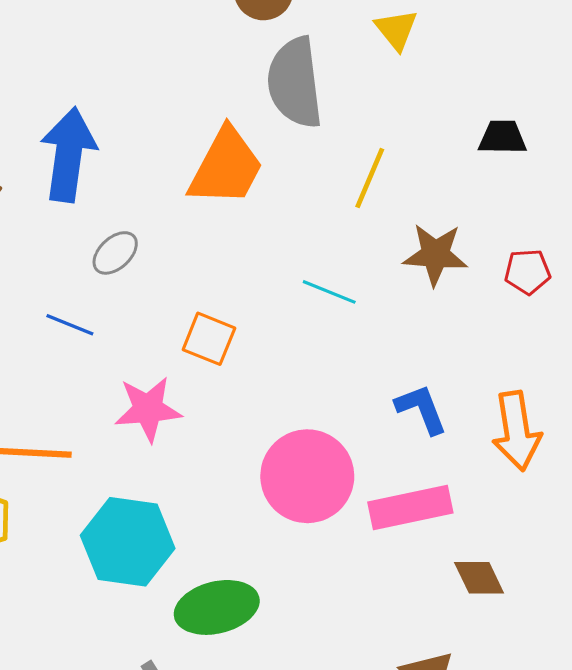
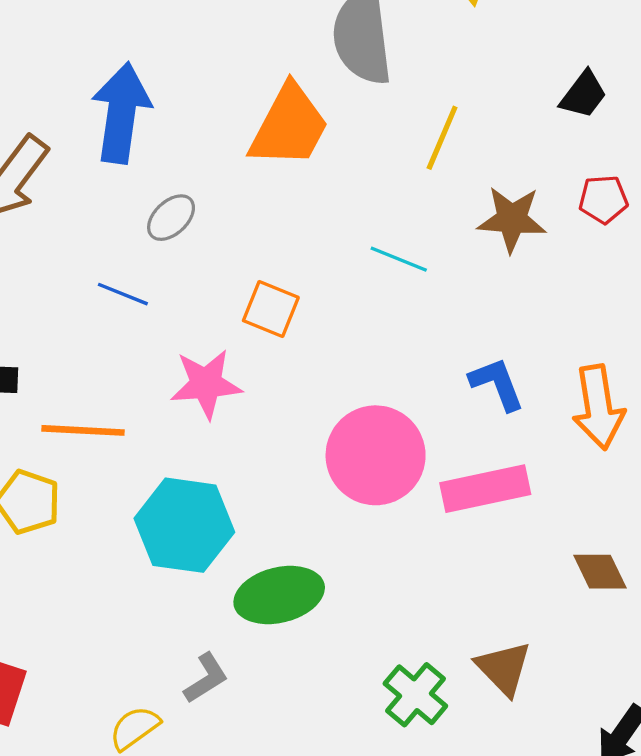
black trapezoid: (502, 137) -> (583, 95), turned 126
red pentagon: (527, 272) -> (603, 199), moved
brown diamond: (479, 578) -> (600, 572), moved

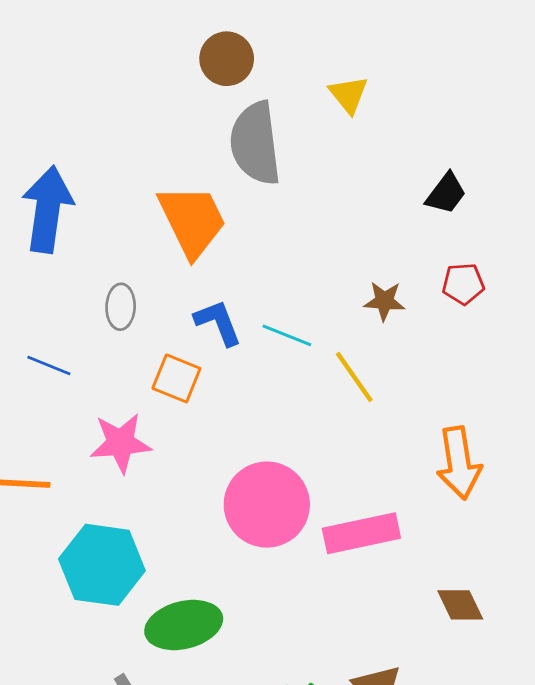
orange trapezoid: (289, 126) -> (192, 221), turned -54
yellow line: (442, 138) -> (354, 377), moved, turned -58
gray ellipse: (171, 218) -> (121, 307), moved, turned -45
brown star: (512, 219) -> (384, 301), size x0.7
blue L-shape: (497, 384) -> (218, 323), moved

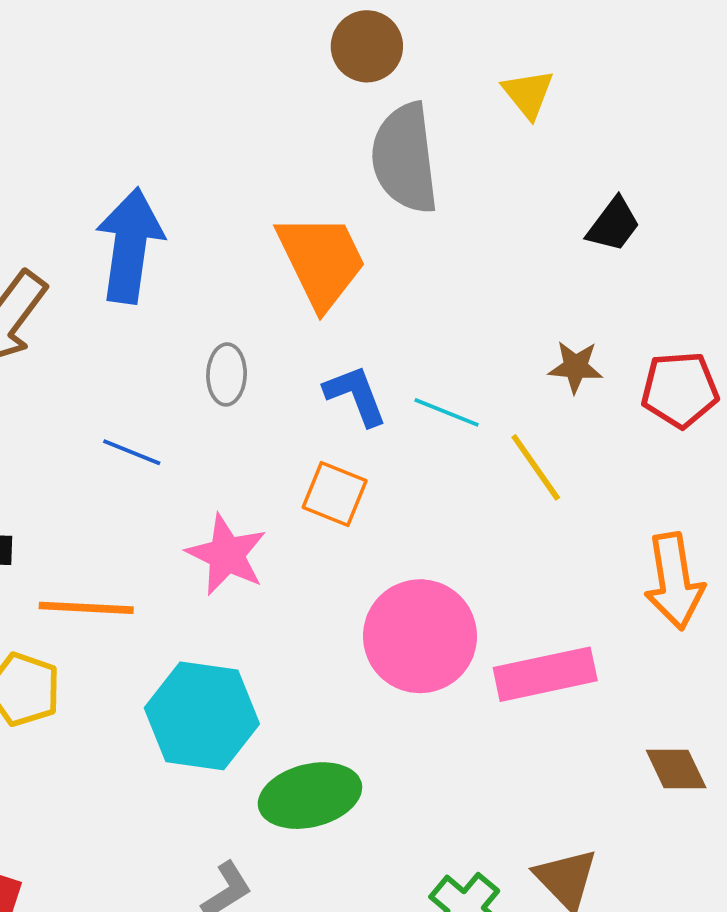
black trapezoid: (446, 193) -> (613, 225), moved
red pentagon: (463, 284) -> (680, 390), moved, size x1.4
orange square: (176, 378) -> (335, 494), moved
pink star: (121, 443) -> (227, 555), turned 30

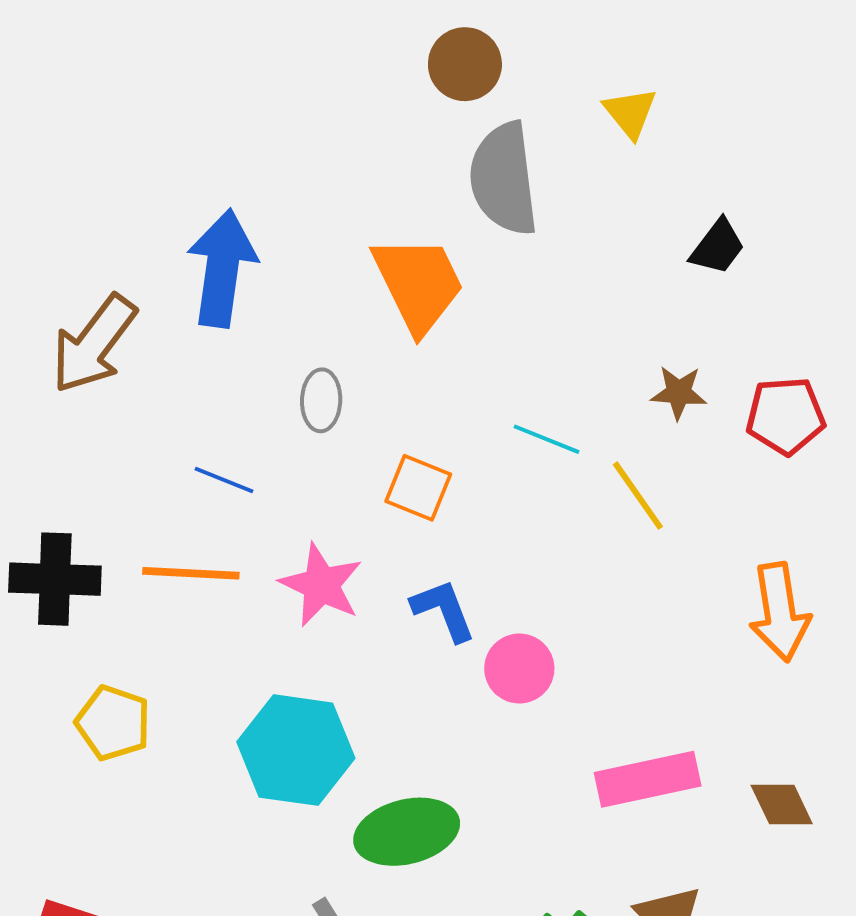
blue L-shape: (356, 395) -> (444, 610), moved
orange square: (335, 494) -> (418, 488), moved
orange line: (86, 608) -> (191, 573), moved
pink circle: (420, 636) -> (519, 668), size x0.6
pink rectangle: (545, 674) -> (648, 779), moved

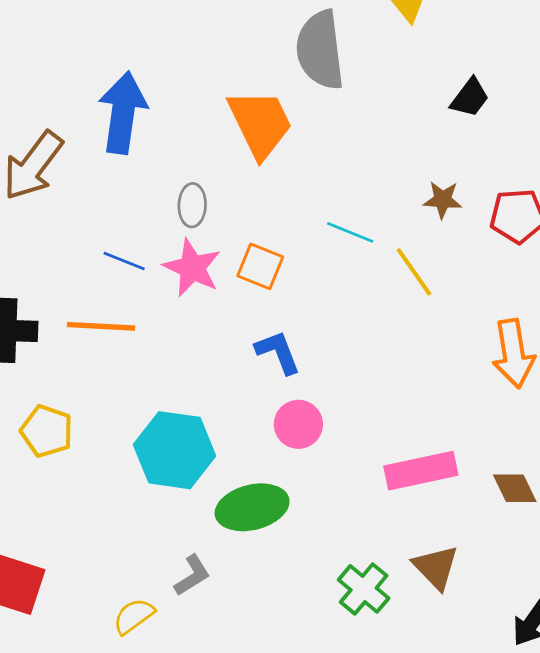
pink star: (321, 585) -> (192, 268), moved
pink circle: (519, 668) -> (298, 424), moved

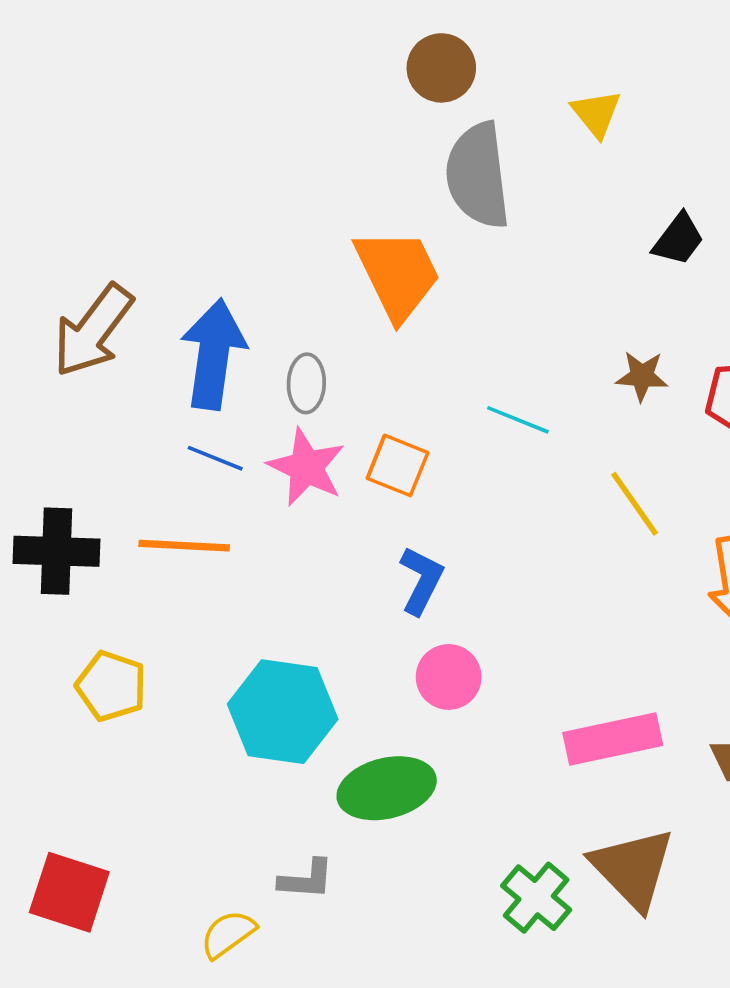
blue arrow: (123, 113) -> (213, 354), moved
yellow line: (414, 272) -> (635, 504), moved
blue L-shape: (278, 352) -> (421, 580), turned 48
brown triangle: (436, 567) -> (633, 868), size x1.4
gray L-shape: (192, 575) -> (306, 879), turned 36

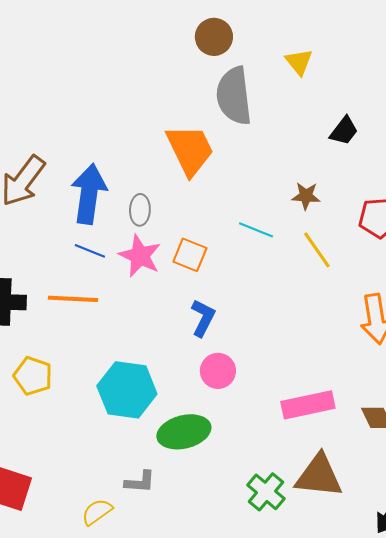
brown star: (642, 376) -> (306, 196), moved
yellow line: (635, 504) -> (317, 250), moved
brown triangle: (633, 868) -> (319, 476), turned -40

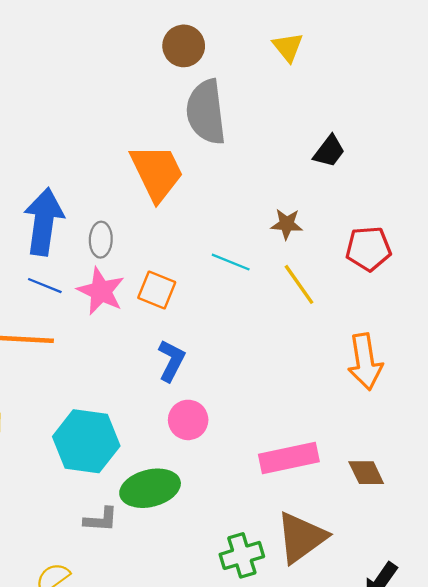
yellow triangle: (299, 62) -> (288, 47), moved
brown triangle: (319, 476) -> (301, 538), turned -42
gray L-shape: (140, 482) -> (101, 520), moved
green cross: (266, 492) -> (242, 555), turned 33

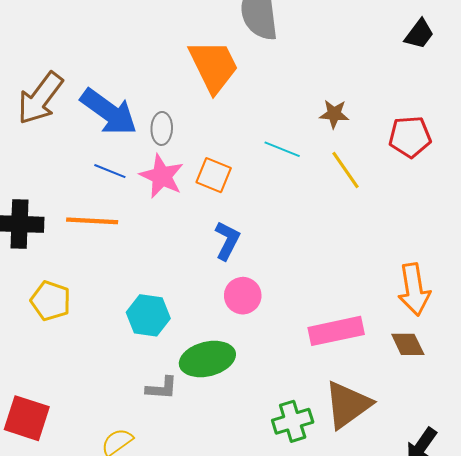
black trapezoid: (329, 151) -> (419, 34), moved
blue arrow: (44, 222) -> (109, 112), turned 118
orange arrow: (365, 362) -> (414, 289), moved
cyan hexagon: (86, 441) -> (148, 315), size x0.7

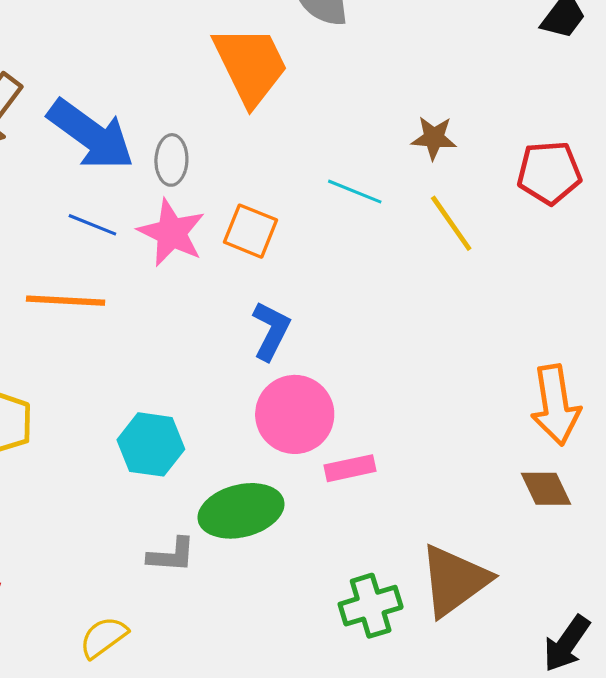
pink circle: (243, 296) -> (295, 414), size x1.4
pink rectangle: (336, 331) -> (350, 468), moved, size x0.6

